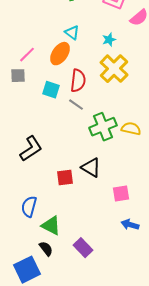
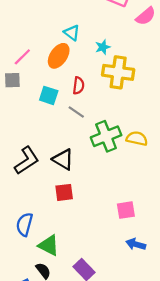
cyan star: (109, 40) -> (103, 47), moved
yellow cross: (114, 69) -> (118, 72), turned -36
red semicircle: (78, 81) -> (78, 86), size x0.7
black triangle: (91, 168) -> (63, 159), moved

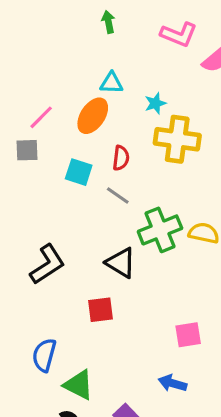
cyan triangle: (72, 33) -> (112, 83), turned -35
black triangle: (63, 159) -> (121, 263), moved
blue arrow: (136, 244) -> (173, 383), moved

